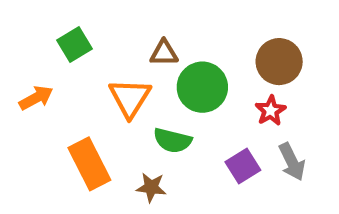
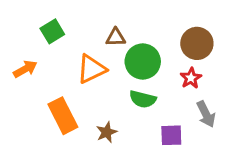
orange triangle: (130, 98) -> (92, 69), turned 32
green semicircle: (173, 140) -> (143, 99), moved
purple square: (243, 166) -> (171, 135), moved, turned 30
brown star: (151, 187) -> (107, 132), turned -30

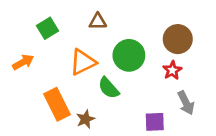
brown triangle: (116, 37) -> (98, 21), moved
green semicircle: (143, 99) -> (109, 88), moved, turned 35
brown star: (107, 132) -> (85, 119), moved

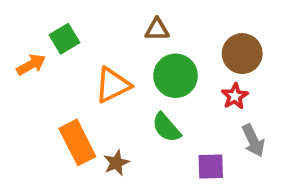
brown triangle: (98, 21) -> (157, 29), moved
orange arrow: (23, 62) -> (31, 65), moved
green semicircle: (109, 88) -> (166, 128), moved

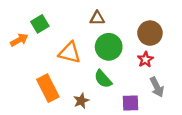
orange triangle: (113, 85) -> (70, 53), turned 40
brown star: (116, 163) -> (81, 101), moved

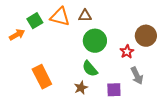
brown circle: (150, 33) -> (146, 36), moved
orange triangle: (70, 53) -> (60, 17), moved
brown star: (81, 101) -> (81, 88), moved

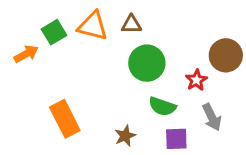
green semicircle: (90, 69) -> (162, 106), moved, turned -30

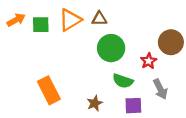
orange triangle: (93, 26) -> (70, 20), turned -45
green square: (54, 32) -> (41, 25), turned 30
orange arrow: (26, 54) -> (16, 20), moved

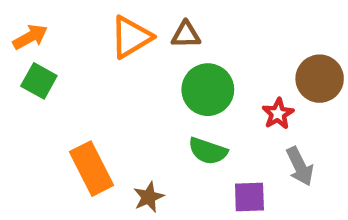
green square: (41, 25) -> (39, 81), moved, turned 30
green semicircle: (123, 81) -> (208, 151), moved
brown star: (95, 103) -> (149, 197), moved

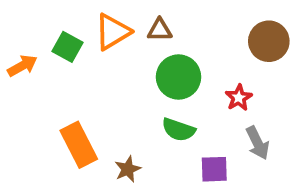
orange arrow: (30, 37) -> (22, 66), moved
brown circle: (320, 79) -> (269, 41), moved
green square: (39, 81) -> (67, 47), moved

